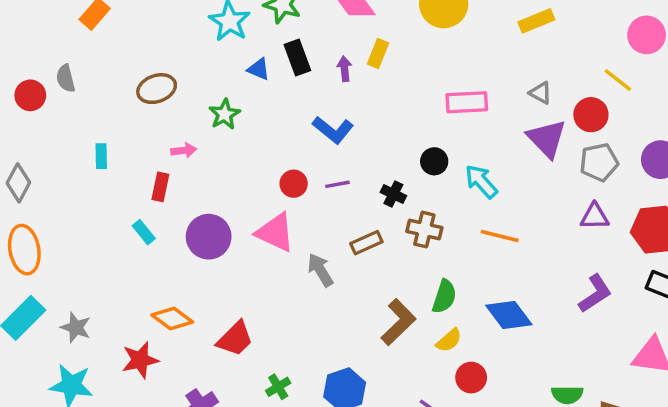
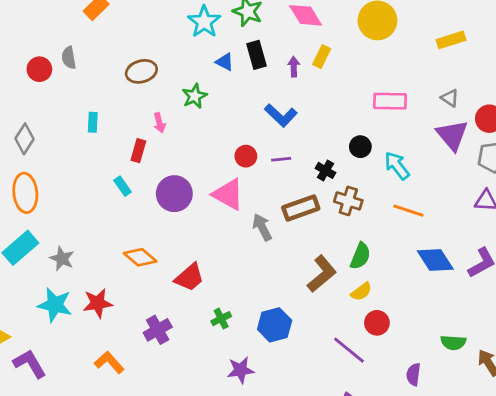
pink arrow: (184, 150) -> (159, 123), turned 78
brown rectangle: (366, 243) -> (301, 208), size x1.4
blue diamond: (509, 315) -> (435, 260), moved
red star: (140, 360) -> (98, 303), moved

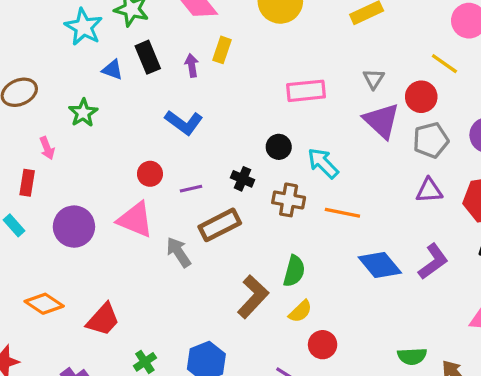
gray triangle: (450, 98) -> (374, 79), turned 36
purple line: (281, 159) -> (191, 189), moved
brown cross: (348, 201) -> (289, 200), moved

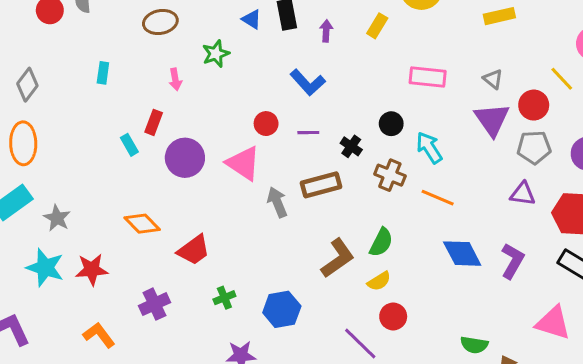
yellow rectangle: (222, 50) -> (377, 26), moved
gray triangle: (374, 79) -> (493, 79), turned -35
red rectangle: (27, 183) -> (154, 122), moved
purple line: (191, 189) -> (308, 133), moved
purple L-shape: (433, 262) -> (512, 261), turned -36

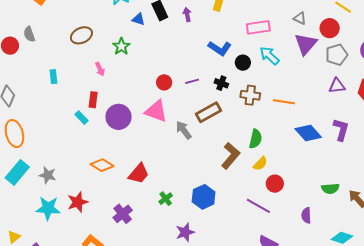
blue L-shape: (308, 82) -> (220, 48), moved
purple triangle: (492, 120) -> (306, 44), turned 30
cyan arrow: (429, 148) -> (269, 56), moved

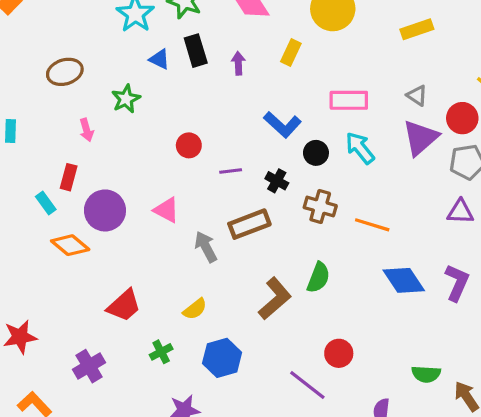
red circle: (164, 82) -> (189, 145), moved
pink triangle: (156, 111) -> (166, 210), size x0.7
yellow semicircle: (260, 164) -> (195, 309), moved
orange diamond: (102, 165) -> (70, 245), moved

